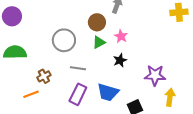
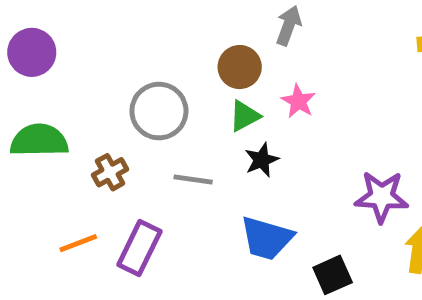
black star: (120, 60) -> (262, 160), moved
brown cross: (44, 76) -> (110, 172), moved
purple rectangle: (78, 94) -> (139, 248), moved

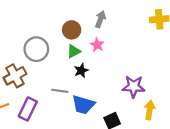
gray arrow: (289, 25) -> (100, 19), moved
brown cross: (110, 172) -> (15, 76), size x1.5
gray line: (193, 180) -> (60, 91), moved

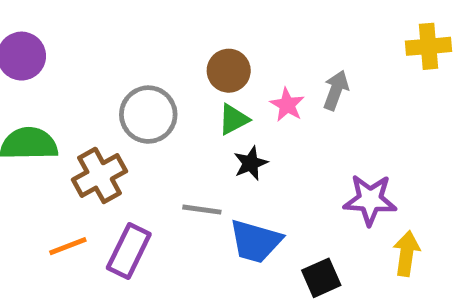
gray arrow: (100, 19) -> (336, 90), moved

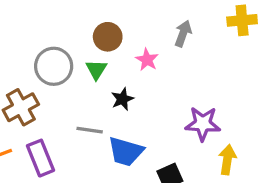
gray arrow: (336, 90) -> (183, 33), moved
green triangle: (234, 119) -> (96, 70), moved, turned -30
purple rectangle: (129, 251) -> (41, 158), turned -48

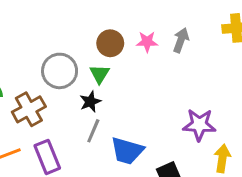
pink star: (147, 60) -> (147, 42), moved, turned -30
black star: (122, 99) -> (90, 102), moved
gray line: (90, 130) -> (93, 131), turned -75

